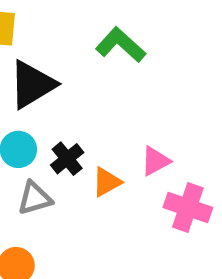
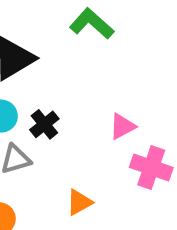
orange triangle: (107, 182) -> (79, 202), moved

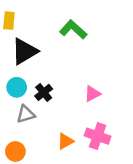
pink cross: (151, 167) -> (98, 136), moved

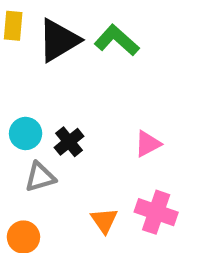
black triangle: (24, 51) -> (59, 40), moved
orange triangle: (65, 141) -> (104, 220), turned -36

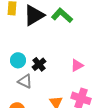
gray triangle: (40, 177) -> (25, 81), turned 42

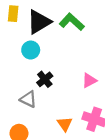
cyan circle: (18, 60) -> (31, 50), moved

